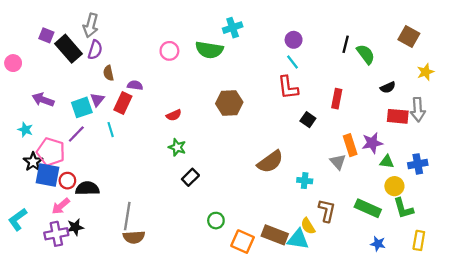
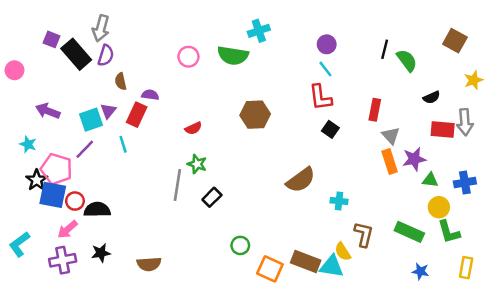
black square: (308, 120) -> (330, 129), moved
gray triangle: (338, 162) -> (391, 136), moved
gray line: (127, 216) -> (177, 185), moved
black star: (75, 227) -> (101, 253), moved

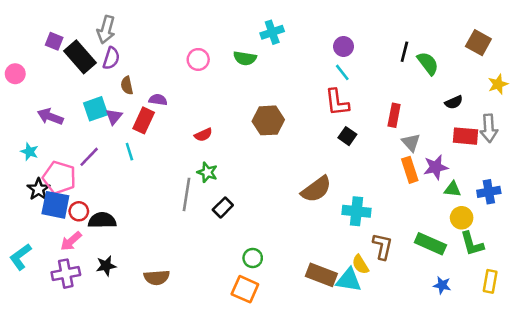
green semicircle: (233, 55) -> (245, 58), size x0.7
cyan square: (91, 120) -> (96, 109), moved
cyan cross: (339, 201) -> (356, 211), size x1.5
orange square: (270, 269) -> (245, 289), moved

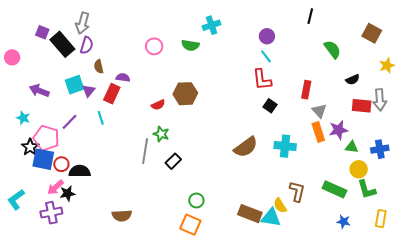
black line: (404, 52) -> (310, 16), moved
brown hexagon: (268, 120) -> (185, 94), moved
cyan cross: (356, 211) -> (285, 146), moved
black star: (106, 266) -> (67, 193), moved

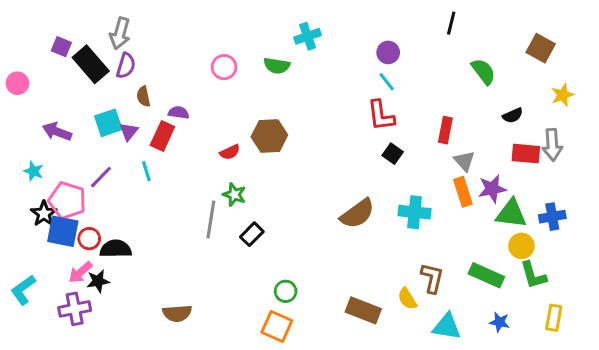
green triangle: (352, 147) -> (511, 214), size x1.6
cyan triangle: (271, 218) -> (447, 326), moved

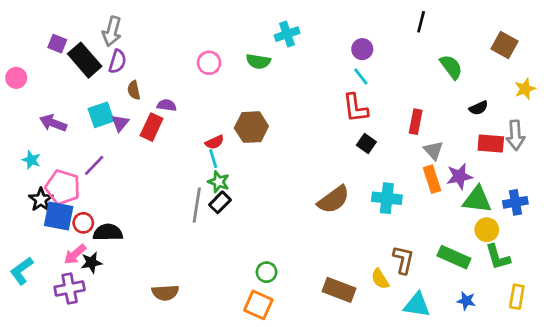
cyan line: (146, 171) -> (213, 159), moved
black rectangle: (252, 234) -> (220, 202), moved

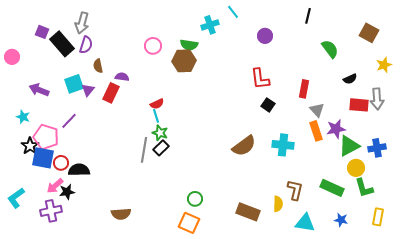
cyan line: (361, 76) -> (233, 12), moved
brown hexagon: (251, 127) -> (184, 61), moved
green triangle: (477, 200) -> (349, 146), turned -35
yellow semicircle: (380, 279) -> (278, 204), turned -147

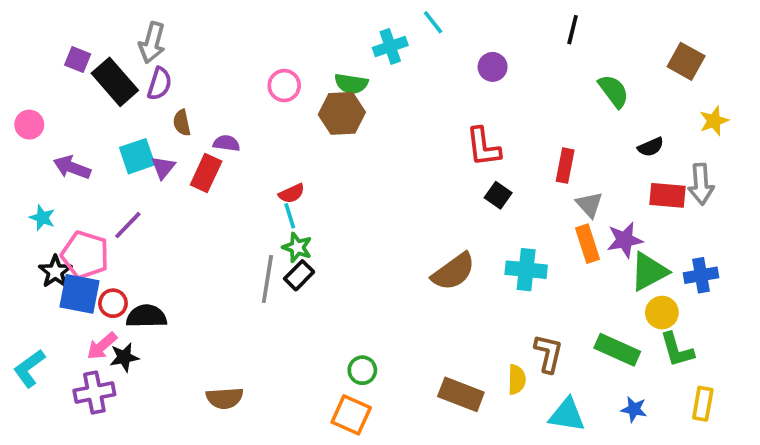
pink circle: (12, 57) -> (29, 125), moved

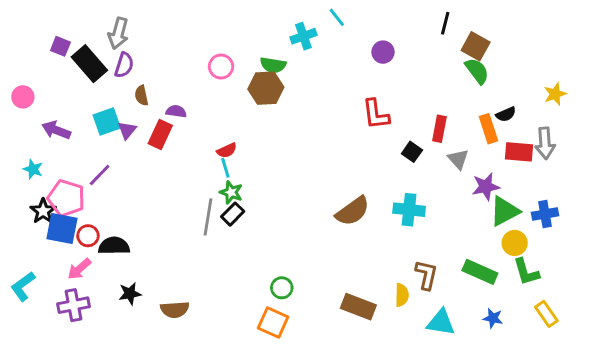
brown square: (686, 61) -> (476, 46), moved
black square: (498, 195) -> (412, 152), moved
orange rectangle: (587, 244) -> (489, 129), moved
black star: (124, 357) -> (130, 294), moved
yellow rectangle: (703, 404) -> (546, 314), turned -45

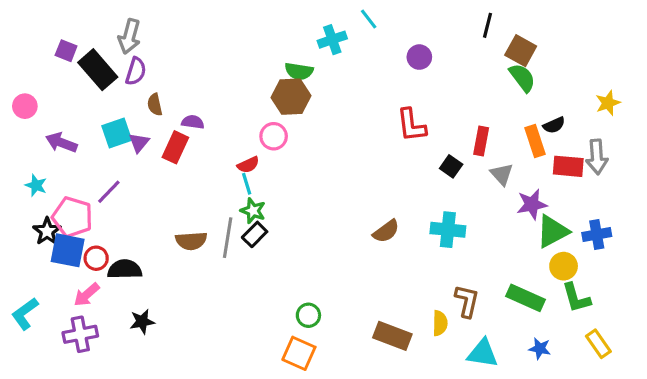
pink circle: (221, 67) -> (274, 136), moved
brown semicircle: (353, 211) -> (386, 231), size x0.7
brown semicircle: (175, 310) -> (191, 241), moved

